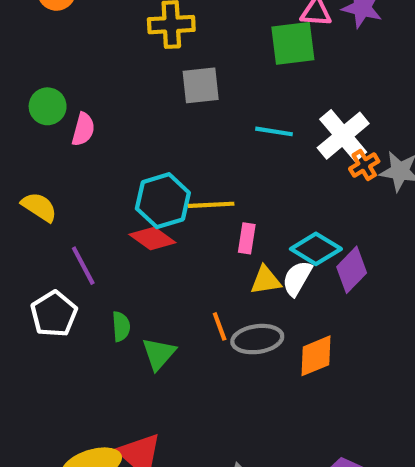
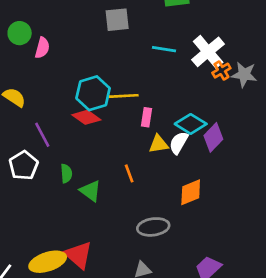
gray ellipse: (257, 339) -> (153, 227), moved
green triangle: (159, 354) -> (90, 191), turned -35

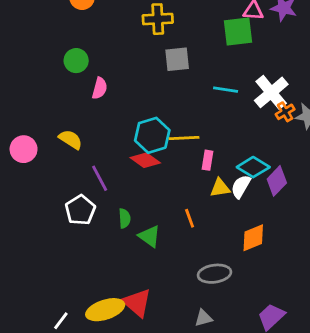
green circle: (20, 33) -> (76, 61), moved

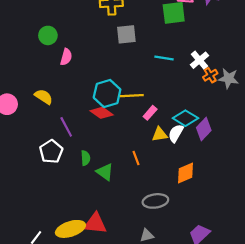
white cross: (271, 92) -> (199, 60), size x0.7
pink rectangle: (208, 160) -> (150, 113), turned 32
red triangle: (137, 303) -> (95, 224), turned -35

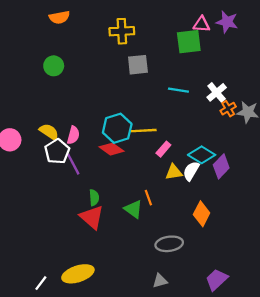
pink semicircle: (66, 57) -> (73, 135), moved
white pentagon: (51, 152) -> (57, 151), moved
green triangle: (105, 172) -> (133, 209), moved
orange diamond: (185, 173) -> (202, 214), turned -40
red triangle: (95, 224) -> (92, 217), moved, turned 35

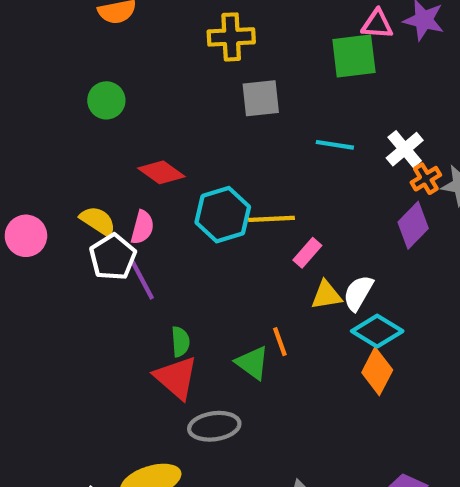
red diamond: (111, 149) -> (161, 172), moved
cyan diamond: (202, 155) -> (377, 331), moved
purple diamond: (221, 166) -> (413, 225), moved
gray ellipse: (169, 244) -> (214, 426), moved

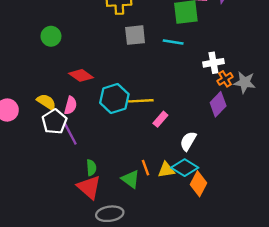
cyan line: (335, 145) -> (173, 42), moved
white cross: (405, 149) -> (213, 63), turned 30
yellow triangle: (326, 295) -> (166, 170), moved
cyan diamond: (377, 331) -> (185, 168), moved

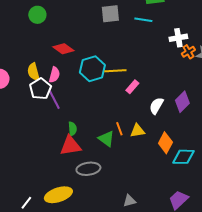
yellow semicircle: (46, 102) -> (33, 72), turned -138
purple diamond: (218, 104) -> (182, 102), moved
cyan diamond: (185, 168) -> (183, 157), moved, turned -30
red triangle: (89, 187) -> (70, 146), turned -50

